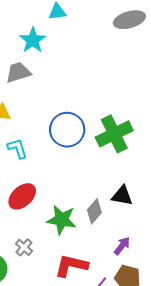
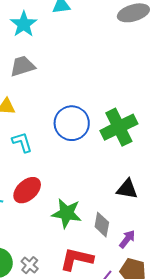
cyan star: (33, 40) -> (24, 24), moved
gray diamond: (94, 211) -> (102, 225), moved, turned -30
gray cross: (24, 247) -> (30, 265), moved

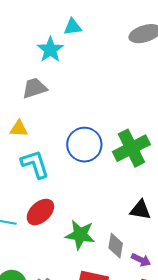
cyan star: (24, 24) -> (50, 50), moved
cyan L-shape: (22, 142) -> (35, 164), size x1.4
purple arrow: (127, 239) -> (141, 260), turned 78

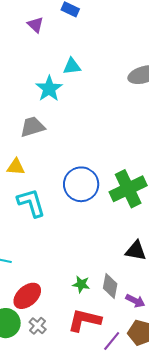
red ellipse: (40, 212) -> (27, 296), moved
green star: (80, 235) -> (81, 284), moved, size x0.6

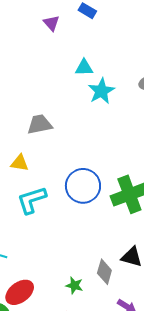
cyan star: (49, 89) -> (101, 91), moved
cyan L-shape: (31, 203) -> (32, 200), turned -96
gray diamond: (110, 286) -> (104, 272), moved

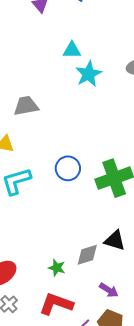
blue circle: (83, 186) -> (68, 168), size x0.7
gray diamond: (104, 272) -> (87, 255), turned 55

